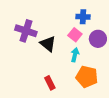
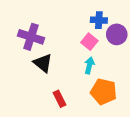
purple circle: (98, 39) -> (117, 34), moved
black triangle: (48, 44) -> (43, 63), moved

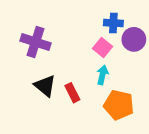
black triangle: (43, 63) -> (45, 86), moved
red rectangle: (60, 99) -> (72, 93), moved

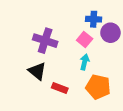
purple cross: (35, 42) -> (45, 41), moved
red rectangle: (72, 93) -> (60, 88), moved, turned -42

